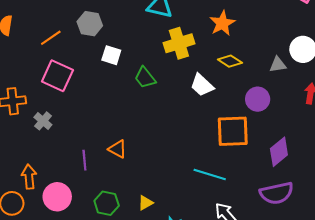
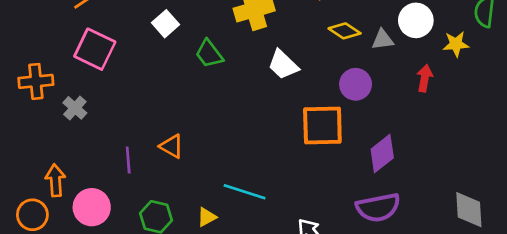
white square: (111, 55) -> (166, 24), turned 30
yellow diamond: (230, 61) -> (345, 31), moved
cyan line: (210, 175) -> (245, 192), moved

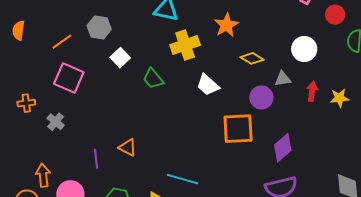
gray triangle: (383, 40) -> (283, 79), moved
yellow star: (456, 44) -> (339, 98), moved
orange cross: (36, 81) -> (26, 103), size x0.7

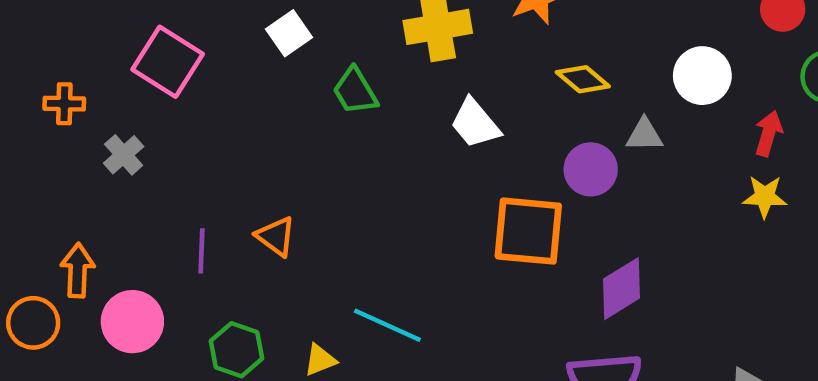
red arrow: (312, 91) -> (768, 133), moved

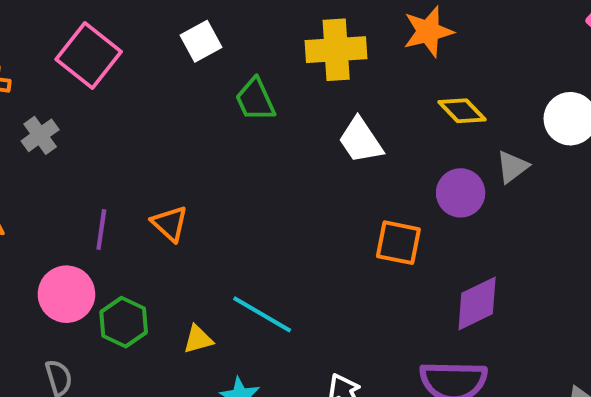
gray triangle: (644, 135) -> (512, 167), turned -42
orange square: (528, 231) -> (398, 243), size x0.7
pink circle: (132, 322) -> (66, 294), moved

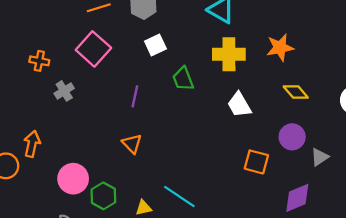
gray triangle: (512, 167) -> (320, 157), moved
purple line: (101, 229) -> (135, 96), moved

